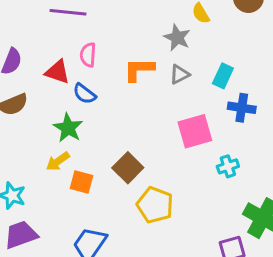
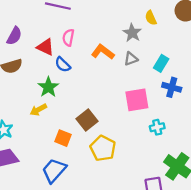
orange L-shape: (139, 69) -> (103, 52), turned 30
orange square: (82, 182) -> (63, 138), moved

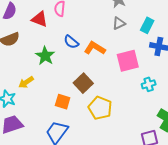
orange L-shape: (103, 52) -> (95, 48), moved
blue semicircle: (63, 65) -> (71, 42), moved
yellow arrow: (38, 110) -> (26, 82), moved

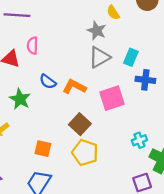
gray triangle: (119, 23) -> (99, 57), size x1.5
brown square: (83, 83) -> (80, 124), moved
cyan cross: (149, 84) -> (139, 140), moved

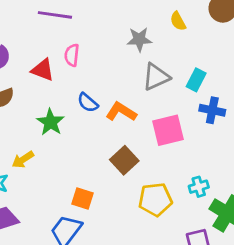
gray star: (97, 31) -> (139, 39), moved, turned -30
orange square: (43, 149) -> (83, 199), moved
yellow pentagon: (85, 153) -> (155, 200), moved, turned -30

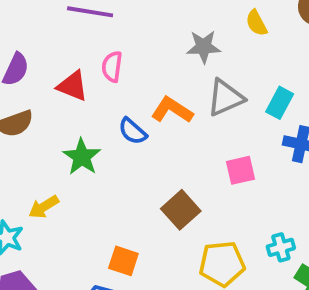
orange L-shape: (121, 112) -> (172, 110), moved
pink square: (168, 130) -> (240, 170), size x0.7

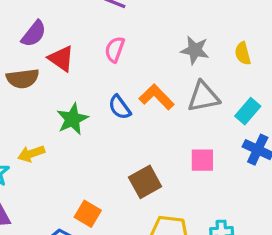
yellow semicircle: (256, 23) -> (243, 53), moved
red triangle: (72, 86) -> (61, 59), moved

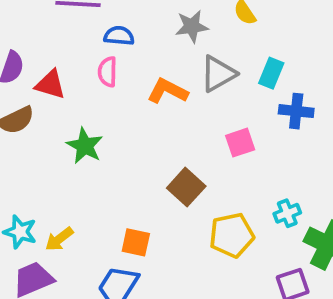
pink semicircle: (115, 49) -> (107, 72), moved
blue semicircle: (120, 107) -> (119, 36), moved, turned 150
yellow arrow: (31, 154) -> (59, 239), moved

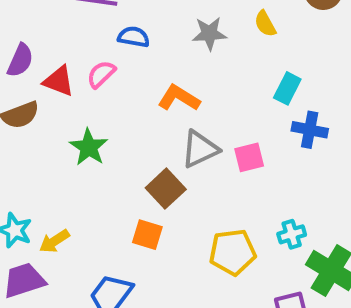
pink semicircle: (107, 72) -> (101, 74), moved, turned 40
gray triangle: (218, 74) -> (200, 149), moved
brown square: (186, 187) -> (166, 189), moved
orange square: (136, 242) -> (147, 235), moved

